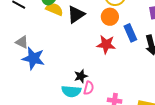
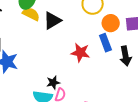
orange circle: (110, 17) -> (111, 23), moved

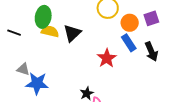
red star: (80, 53) -> (107, 58), turned -30

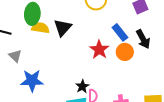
orange circle: (130, 23) -> (125, 52), moved
gray triangle: (23, 69) -> (15, 56), moved, turned 32

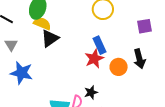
black triangle: (63, 28) -> (50, 38), moved
blue rectangle: (120, 32) -> (99, 45), moved
black star: (82, 86) -> (91, 92), moved

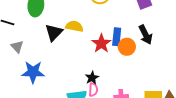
yellow semicircle: (42, 24) -> (74, 26), moved
blue rectangle: (99, 45) -> (117, 37), moved, turned 42
black star: (91, 92) -> (92, 78), moved

